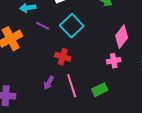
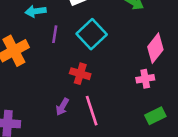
purple line: (43, 26) -> (55, 34), turned 72
green rectangle: (100, 90) -> (155, 116), moved

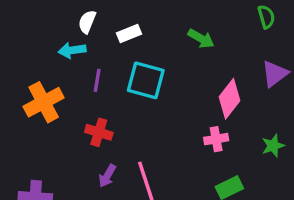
cyan square: (92, 34) -> (146, 80), turned -32
red cross: (80, 74) -> (99, 132), moved

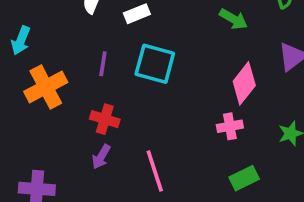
green arrow: (201, 39) -> (233, 19), moved
cyan arrow: (72, 50) -> (21, 41), moved, turned -60
purple arrow: (107, 176) -> (101, 157), moved

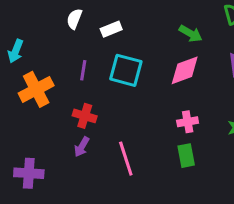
pink diamond: (244, 83) -> (185, 70), moved, turned 32
green rectangle: (244, 178) -> (186, 156), moved, turned -75

